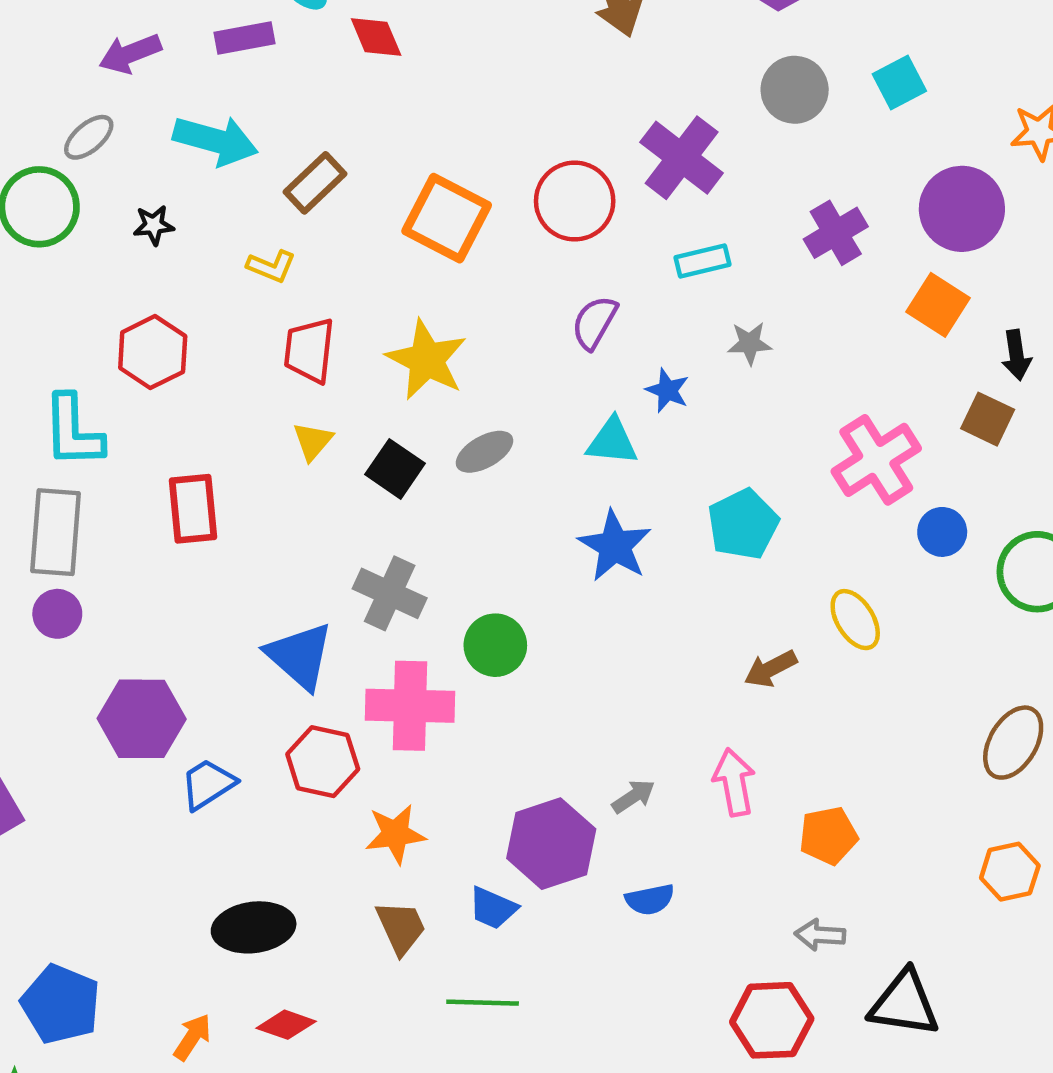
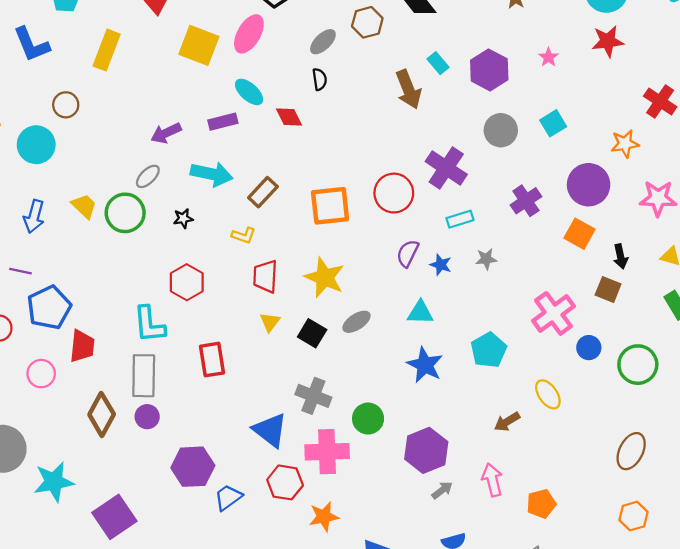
orange square: (447, 218) -> (330, 206), turned -30
blue star: (667, 390) -> (441, 265), moved
purple hexagon: (551, 844) -> (426, 450), moved

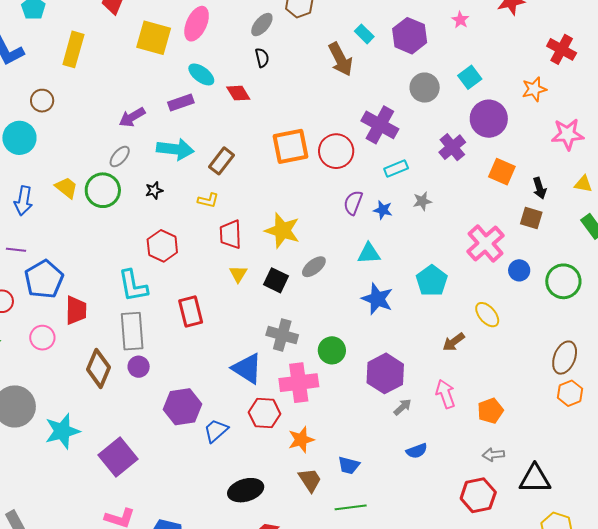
purple circle: (589, 185) -> (489, 119), moved
orange square: (330, 206) -> (290, 146), moved
orange hexagon: (634, 516) -> (570, 393), moved

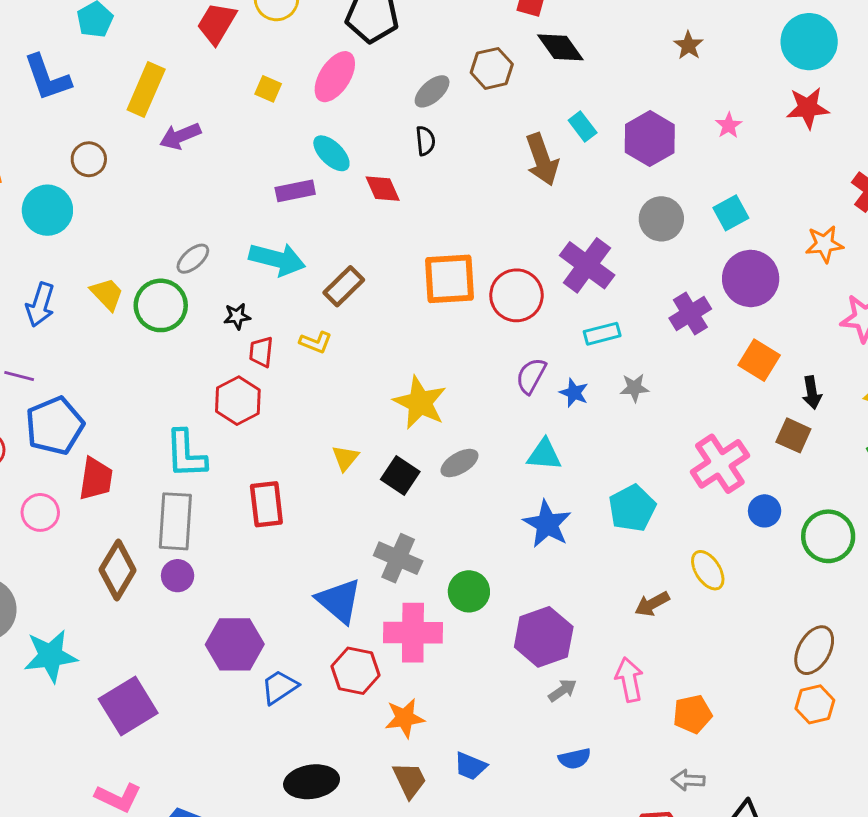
yellow square: (154, 38) -> (268, 89), size x0.5
purple arrow: (132, 117) -> (180, 136), moved
red trapezoid: (231, 234) -> (261, 352), moved, size x0.7

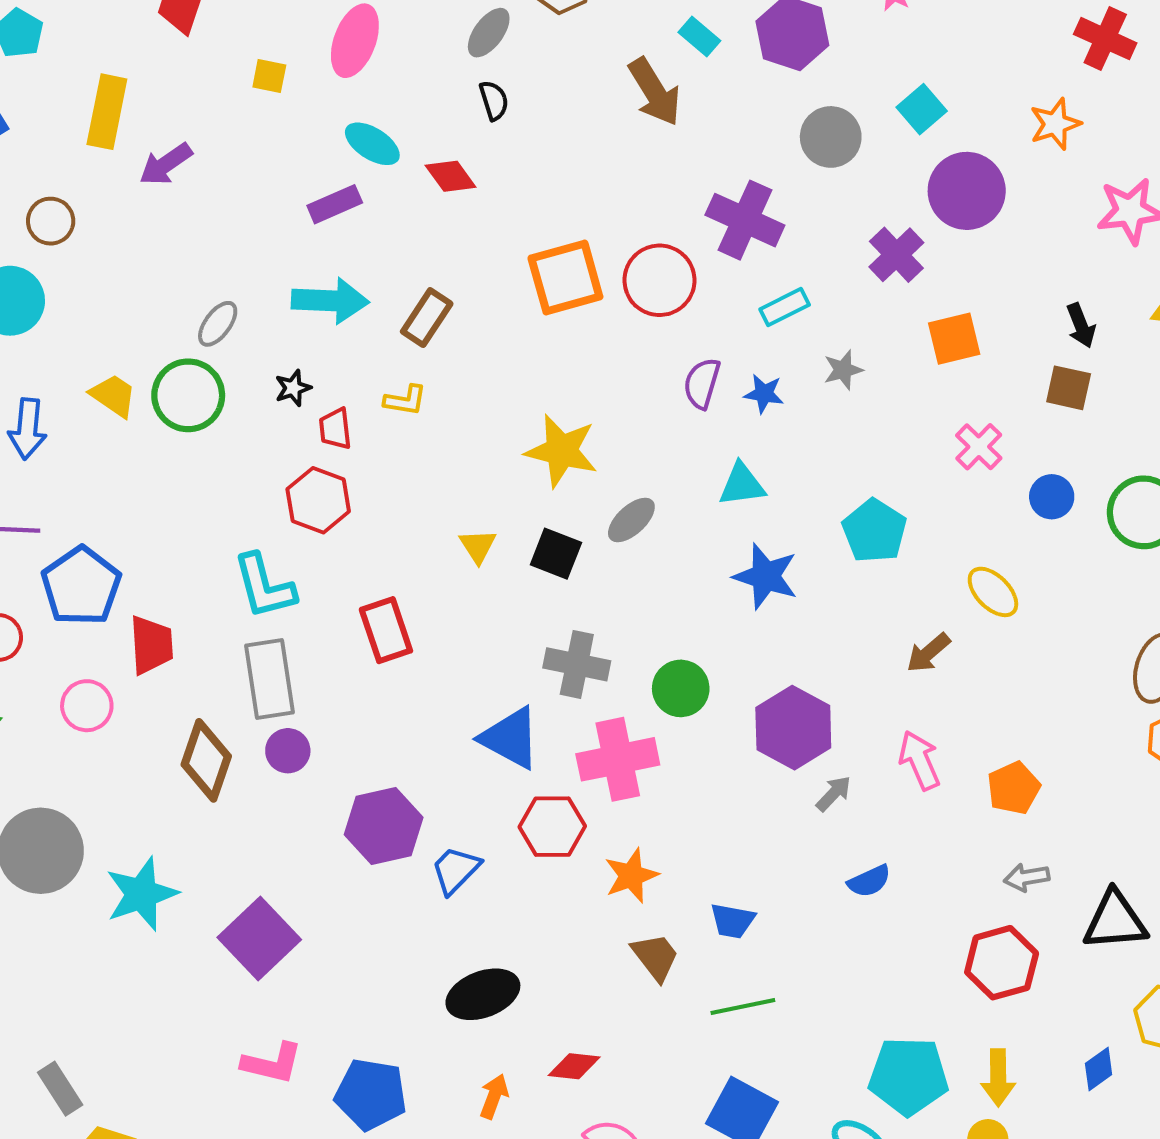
orange square: (759, 360) -> (954, 339), moved, turned -33
pink cross: (720, 464) -> (979, 447), size x0.6
black ellipse: (312, 782) -> (483, 994), moved

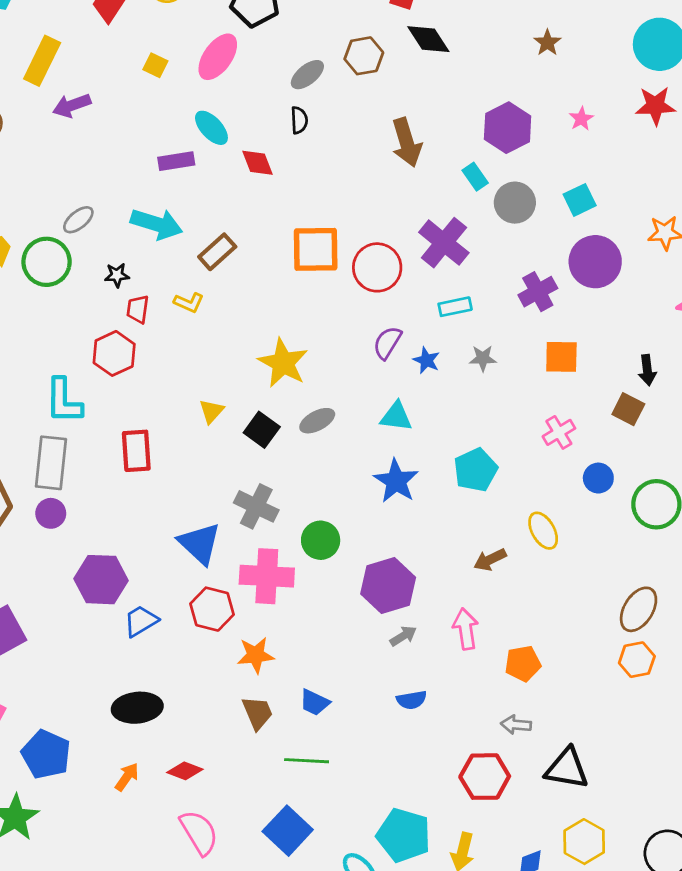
cyan rectangle: (699, 36) -> (475, 177), moved

